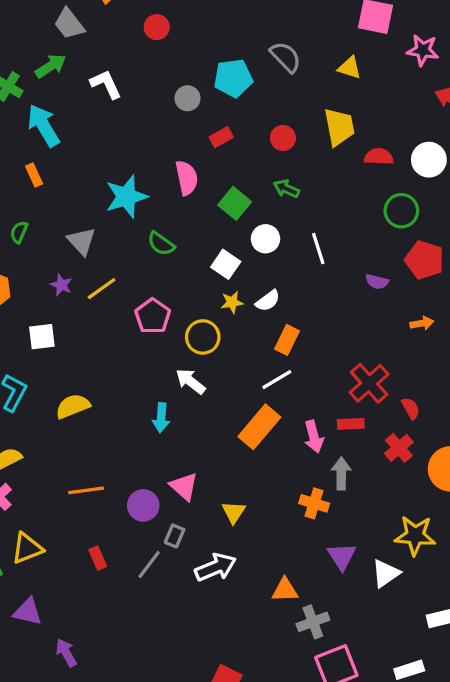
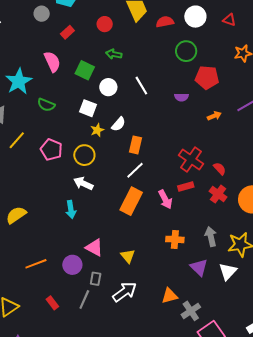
gray arrow: (341, 473) -> (211, 236), moved

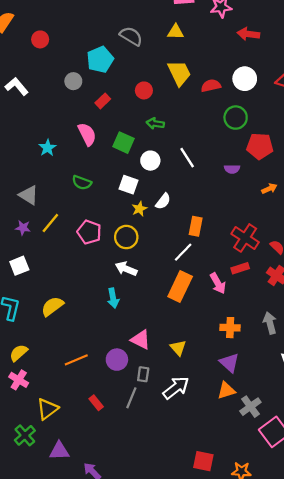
cyan star: (19, 81) -> (48, 148), moved, size x0.6
orange rectangle: (136, 145) -> (196, 226), moved
purple triangle: (199, 267) -> (229, 363), moved

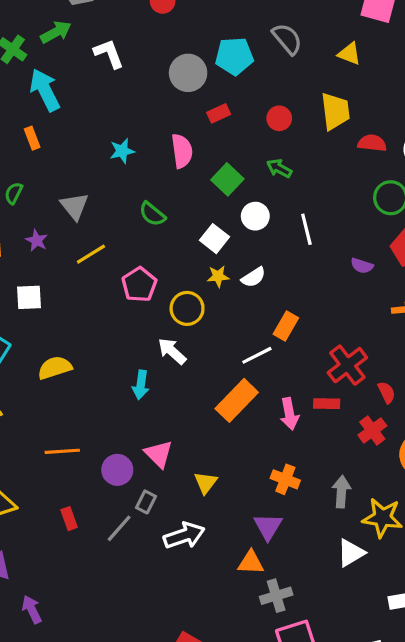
gray circle: (73, 81) -> (188, 73), size x1.5
purple star: (23, 228) -> (37, 240), moved

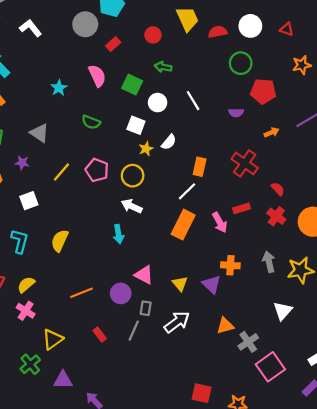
yellow line: (91, 254) -> (62, 172), moved
red cross: (347, 365) -> (245, 163), moved
yellow semicircle: (55, 368) -> (60, 241), turned -30
purple triangle: (268, 527) -> (212, 284), moved
white triangle: (351, 553) -> (283, 311), moved

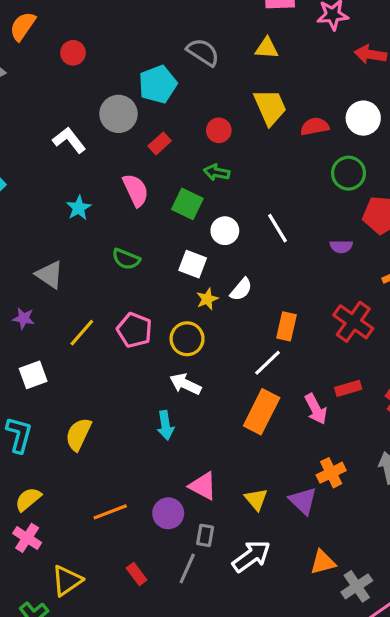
white L-shape: (31, 28) -> (69, 140), moved
green arrow: (163, 67) -> (217, 172), moved
orange cross: (230, 265) -> (331, 473), turned -30

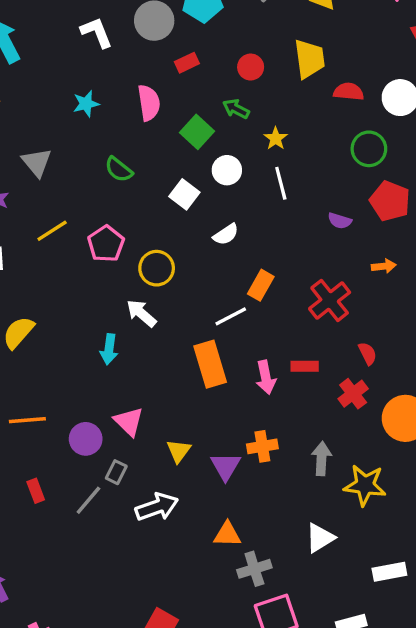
yellow star: (207, 299) -> (276, 138), moved, turned -30
orange rectangle: (262, 412) -> (210, 364), turned -60

